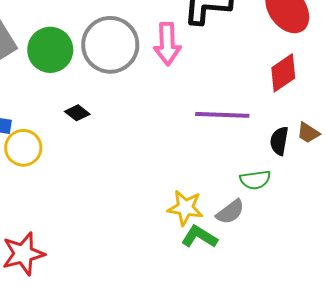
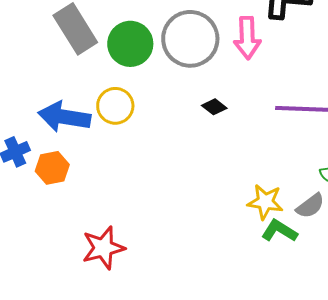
black diamond: (77, 113) -> (214, 107), moved
yellow circle: (23, 148) -> (115, 106), moved

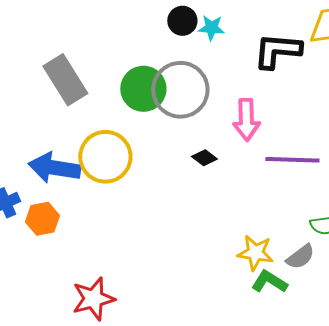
pink arrow: (247, 38) -> (246, 120), moved
green circle: (130, 44) -> (143, 89), moved
yellow circle: (115, 106) -> (105, 157), size x1.4

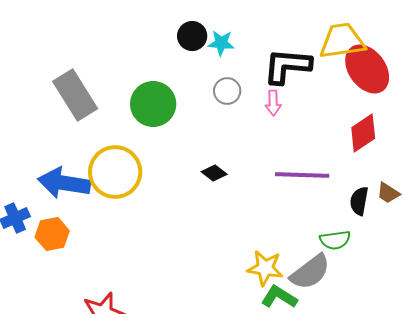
gray circle: (180, 90) -> (227, 91), moved, size x0.5
pink arrow: (246, 120) -> (273, 103), moved, size x0.6
gray semicircle: (300, 257) -> (310, 272), size x1.4

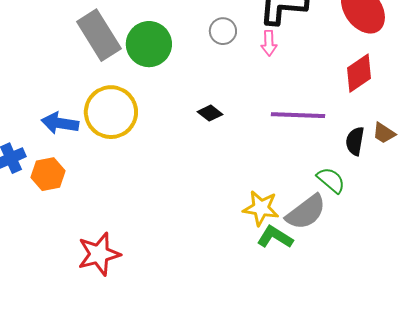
gray rectangle: (75, 95) -> (99, 35), moved
blue arrow: (64, 183) -> (60, 123), size x0.7
green semicircle: (335, 240) -> (331, 180), turned -132

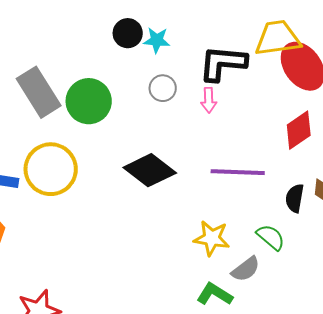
black diamond: (210, 113) -> (150, 170), size x2.0
yellow star: (261, 208) -> (212, 238), moved
gray semicircle: (306, 212) -> (246, 269), size x0.7

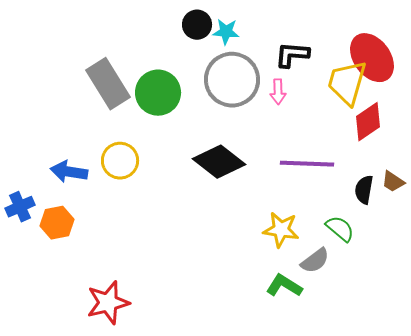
yellow trapezoid: (278, 38) -> (347, 83), moved, turned -66
black L-shape: (223, 63) -> (292, 55), size x0.7
gray circle: (163, 88) -> (232, 80), size x2.0
yellow circle: (51, 169) -> (120, 161), size x0.7

